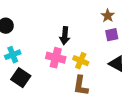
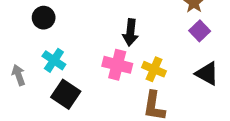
purple square: (112, 35) -> (200, 31), turned -32
cyan cross: (13, 55) -> (54, 60), turned -35

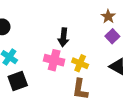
black square: (66, 94) -> (18, 81), turned 36

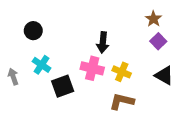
black square: (18, 81) -> (63, 86), moved
brown L-shape: (80, 89) -> (122, 101), turned 95

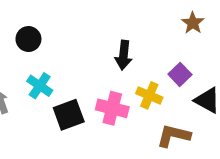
purple square: (158, 41) -> (180, 74), moved
pink cross: (92, 68) -> (112, 108), moved
brown L-shape: (122, 101) -> (173, 136), moved

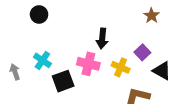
black circle: (28, 39) -> (39, 14), moved
pink cross: (112, 108) -> (88, 64), moved

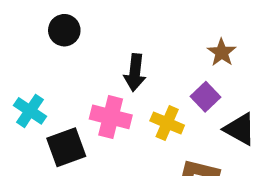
black circle: (39, 14) -> (64, 30), moved
brown star: (152, 16) -> (222, 52), moved

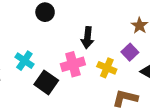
pink cross: (111, 117) -> (73, 64), turned -30
black square: (66, 147) -> (46, 82), turned -35

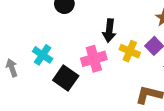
yellow cross: (107, 68) -> (130, 51), moved

